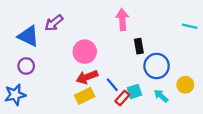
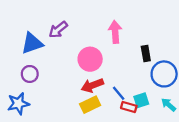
pink arrow: (122, 20) -> (115, 32), moved
blue triangle: (28, 36) -> (32, 43), turned -45
red rectangle: (122, 98) -> (129, 107), turned 64

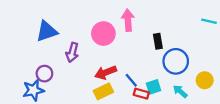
purple arrow: (58, 30) -> (72, 52), moved, turned -36
pink circle: (90, 59) -> (103, 34), moved
purple circle: (30, 74) -> (44, 74), moved

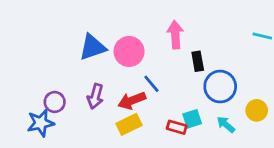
pink arrow: (128, 20) -> (175, 35), moved
blue triangle: (47, 31) -> (93, 47), moved
purple arrow: (72, 52) -> (95, 96), moved
blue line: (131, 80) -> (151, 84), moved

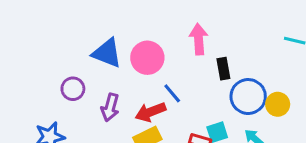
blue triangle: (93, 47) -> (107, 53), turned 40
purple circle: (55, 102) -> (73, 89), moved
yellow circle: (257, 110) -> (278, 104), moved

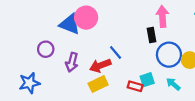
pink arrow: (199, 39) -> (162, 16), moved
pink circle: (147, 58) -> (86, 18), moved

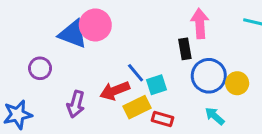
purple arrow: (72, 62) -> (76, 104), moved
cyan square: (147, 80) -> (157, 85), moved
yellow rectangle: (98, 84) -> (137, 107), moved

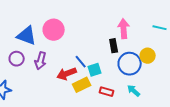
blue triangle: (73, 34) -> (27, 36), moved
yellow circle: (237, 83) -> (148, 56), moved
purple arrow: (76, 104) -> (41, 61), moved
red rectangle: (162, 119) -> (107, 92), moved

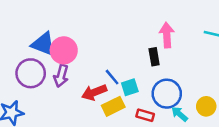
pink circle: (54, 30) -> (64, 50), moved
yellow circle: (148, 56) -> (206, 106), moved
purple circle: (17, 59) -> (31, 73), size x1.5
blue circle: (130, 64) -> (167, 94), moved

